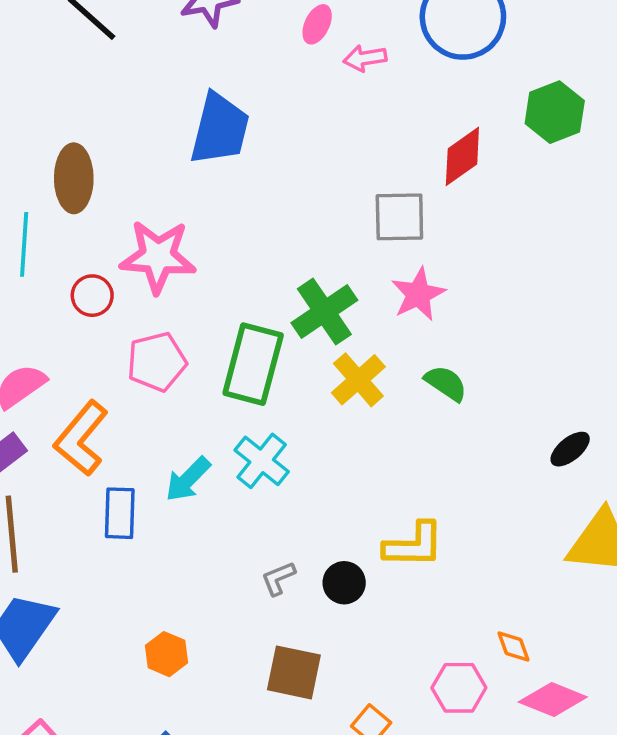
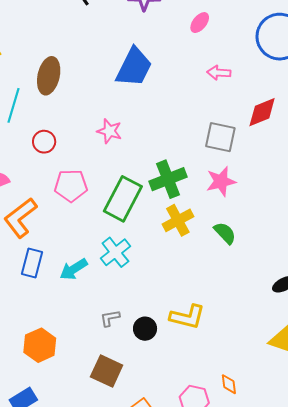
pink arrow: (365, 58) -> (219, 73), moved
pink star: (158, 256) -> (109, 131), moved, size x0.6
cyan arrow: (188, 479) -> (74, 269), moved
orange hexagon: (166, 654) -> (40, 345), size x1.4

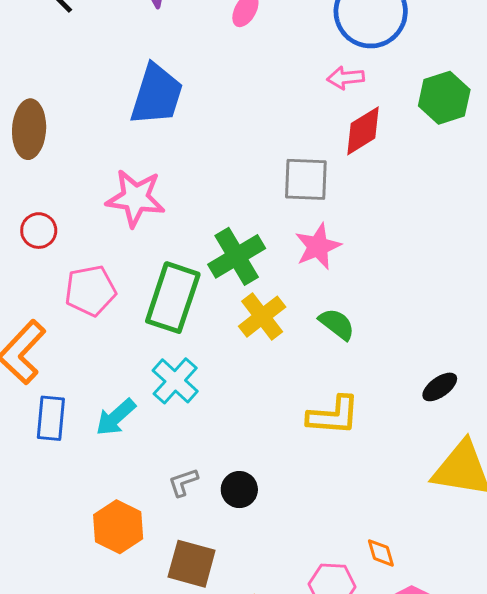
pink arrow: (219, 73) -> (346, 78), moved
pink star: (109, 131) -> (135, 198), size x1.5
yellow L-shape: (187, 317) -> (333, 415), moved
orange hexagon: (40, 345) -> (118, 527), moved

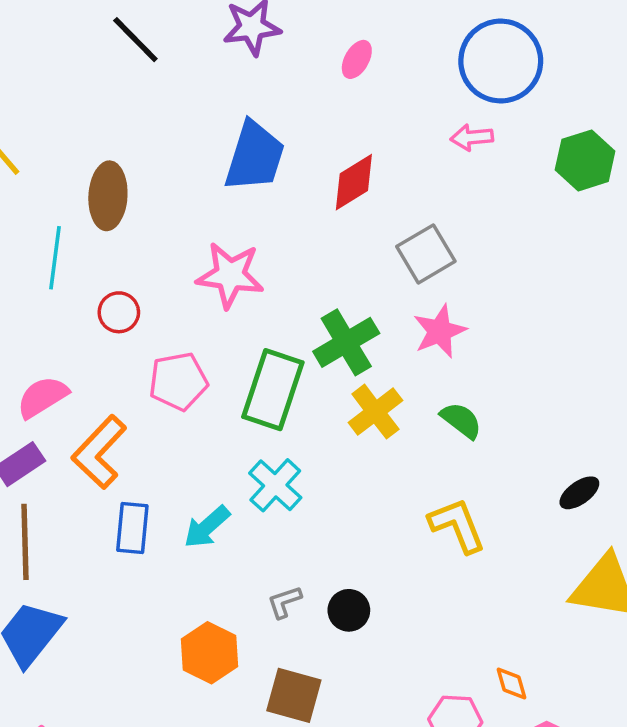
red diamond: (363, 131) -> (354, 182), moved
gray square: (306, 179) -> (426, 254), turned -33
yellow L-shape: (333, 415) -> (457, 525), turned -116

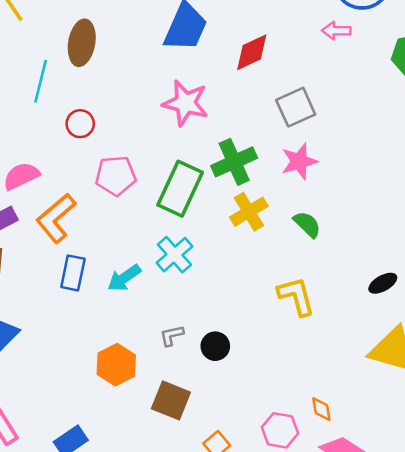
pink star: (230, 275) -> (185, 103), moved

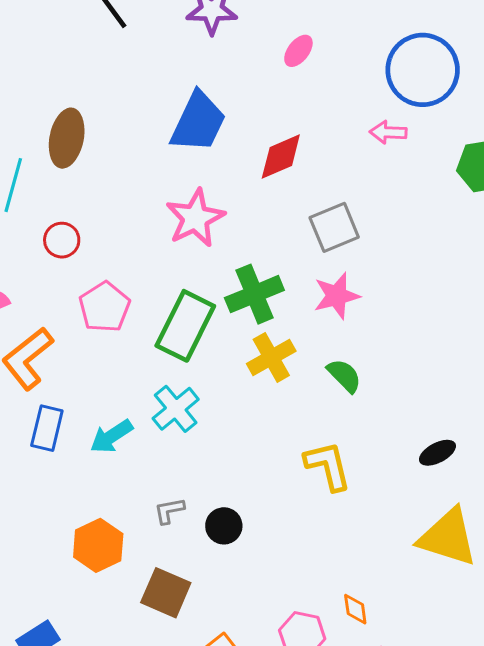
pink star: (185, 103) -> (195, 218), turned 30
pink pentagon: (116, 176) -> (105, 307), turned -30

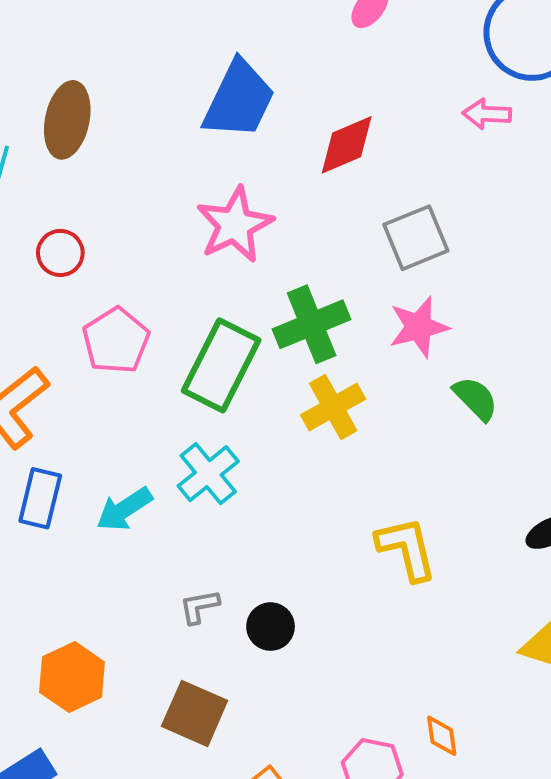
green semicircle: (344, 376) -> (476, 398), moved
orange hexagon: (98, 545) -> (72, 677), moved

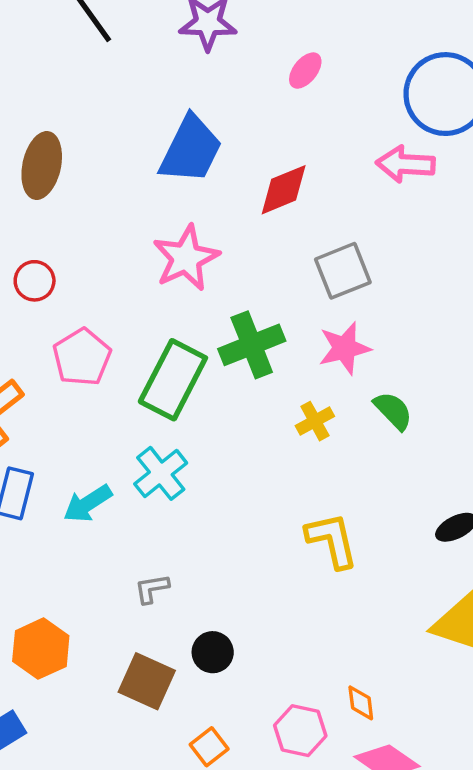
pink arrow: (487, 114) -> (405, 164), size x1.4
yellow cross: (333, 407) -> (315, 421), moved, size x0.7
black circle: (271, 627) -> (213, 652), moved

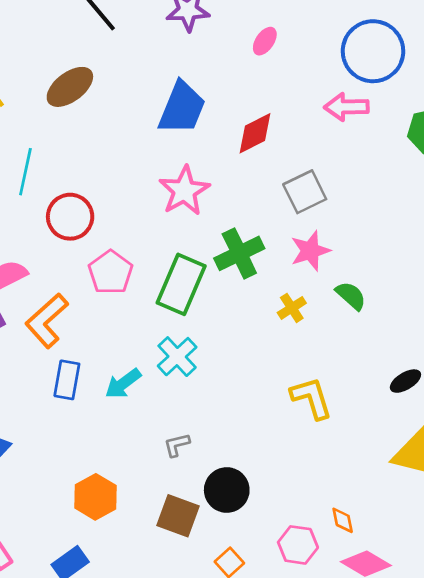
brown ellipse: (42, 166) -> (70, 87), moved, turned 45
red circle: (35, 281) -> (70, 217), size x1.5
black circle: (213, 652) -> (227, 490), size x1.4

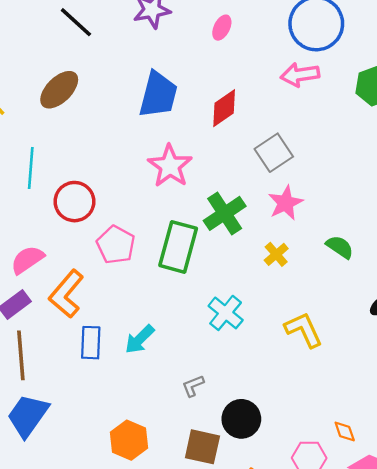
green semicircle: (351, 296) -> (340, 247), moved
cyan cross: (177, 357) -> (226, 313), moved

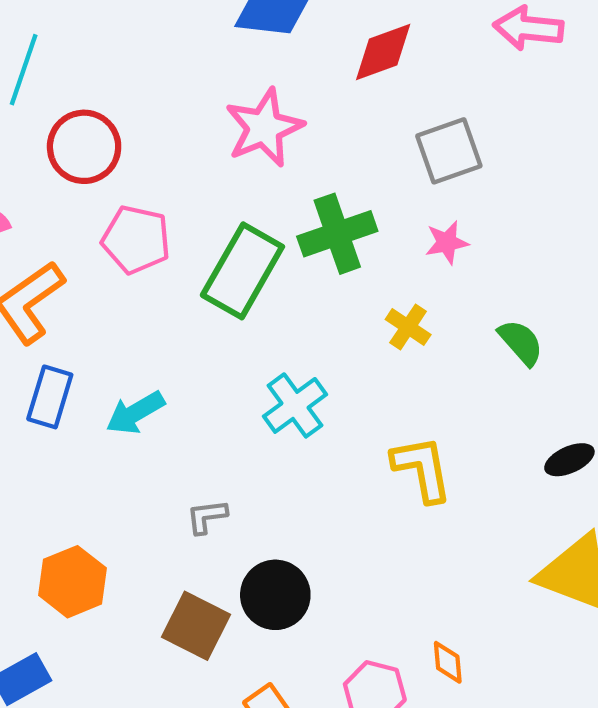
pink star: (285, 203) -> (447, 242), size x0.7
pink pentagon: (116, 245) -> (136, 240), turned -30
yellow cross: (276, 254) -> (408, 327), turned -30

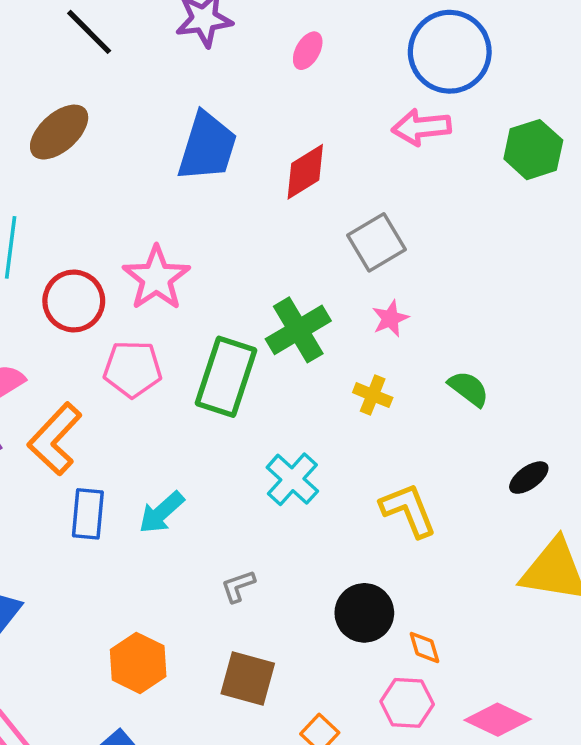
pink star: (264, 128) -> (156, 278), moved
black circle: (275, 595) -> (364, 613), moved
orange diamond: (448, 662) -> (424, 647), moved

